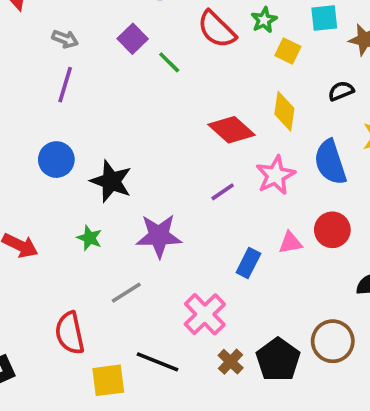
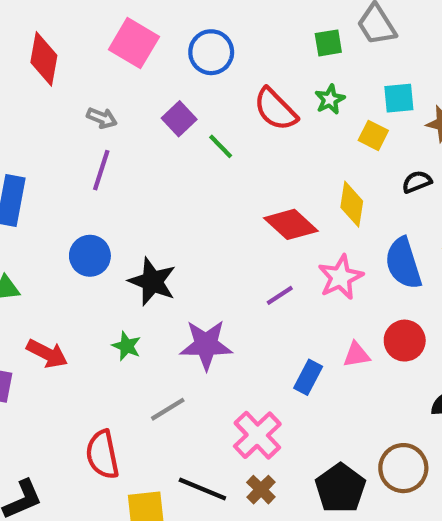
yellow square: (288, 51) -> (373, 135), moved
brown cross: (231, 362) -> (261, 490), moved

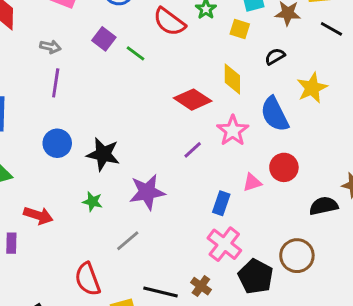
pink cross: (257, 435) -> (224, 244), moved

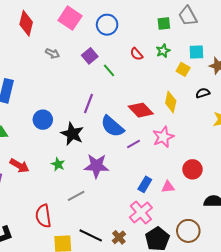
red semicircle: (169, 22) -> (136, 54), size x0.6
purple line: (56, 83) -> (89, 103), moved
blue semicircle: (275, 114) -> (112, 126), moved, turned -35
pink triangle: (252, 182) -> (168, 187), moved

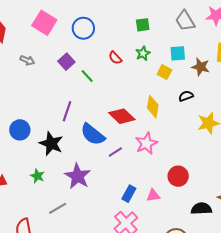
gray trapezoid: (188, 16) -> (185, 21), moved
purple star: (96, 166) -> (78, 176), turned 30

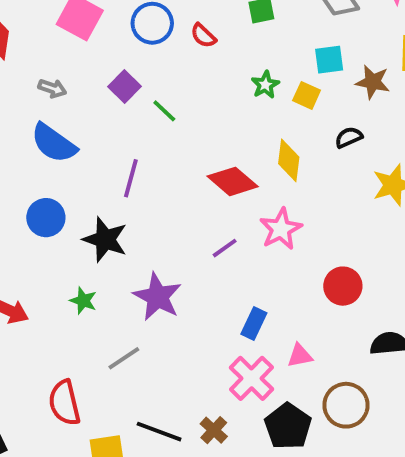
green star: (143, 53) -> (265, 85), moved
red semicircle: (115, 58) -> (203, 36), moved
blue semicircle: (93, 134) -> (54, 143), moved
pink triangle: (153, 195) -> (300, 356), moved

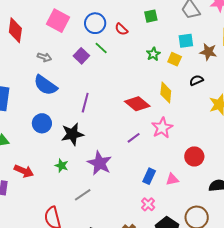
green line: (164, 111) -> (101, 48), moved
black star: (105, 239) -> (72, 134), turned -30
pink triangle: (300, 356) -> (172, 179), moved
pink cross: (251, 378) -> (148, 204), size x0.6

